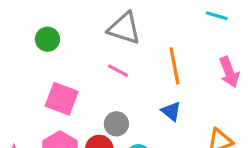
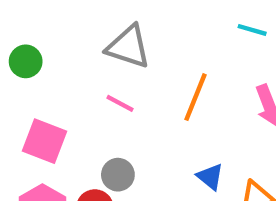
orange line: (174, 66) -> (196, 97), turned 33
blue triangle: (171, 111) -> (210, 177), moved

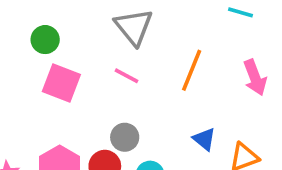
gray triangle: (128, 47) -> (134, 27), turned 33
pink square: (44, 141) -> (61, 83), moved

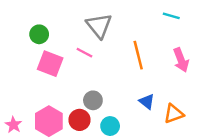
orange line: (192, 70) -> (138, 55), turned -36
pink line: (127, 76) -> (84, 53), moved

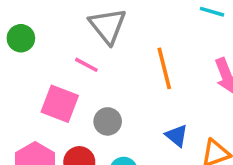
pink square: (50, 64) -> (60, 104), moved
gray circle: (93, 100) -> (108, 121), moved

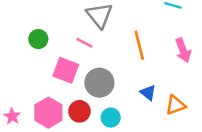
green circle: (21, 38) -> (38, 39), moved
gray circle: (108, 121) -> (99, 83), size x1.5

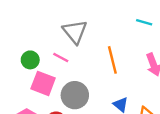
green circle: (38, 39) -> (30, 60), moved

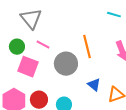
gray triangle: (75, 32) -> (31, 19), moved
gray circle: (75, 95) -> (66, 64), moved

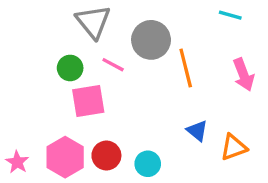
gray circle: (66, 64) -> (151, 40), moved
pink square: (28, 67) -> (88, 101), turned -30

